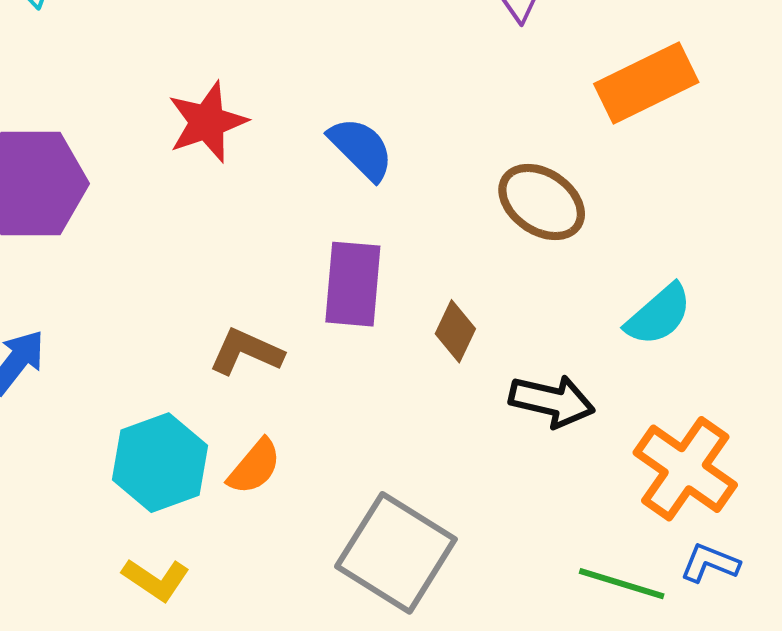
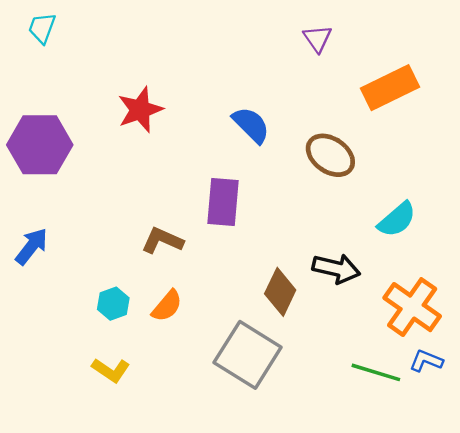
blue semicircle: (361, 149) -> (251, 125), moved
brown diamond: (455, 331) -> (280, 292), moved, size x1.4
cyan hexagon: (160, 463) -> (113, 304), size x0.6

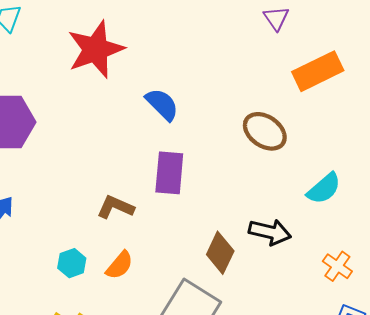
purple triangle: (318, 39) -> (276, 18), moved
red star: (140, 110) -> (96, 49), moved, size x1.4
blue semicircle: (251, 125) -> (162, 104), moved
orange cross: (412, 307) -> (337, 266), size x0.6

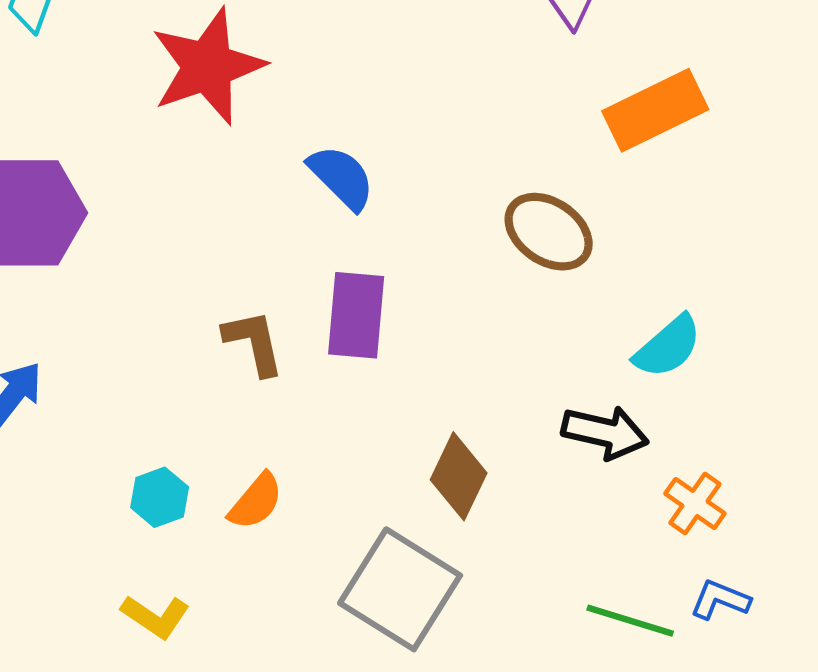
brown L-shape: (115, 207) -> (254, 342), moved, turned 54
black arrow: (270, 232) -> (605, 432), moved

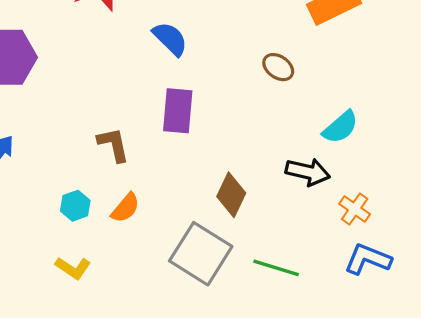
brown ellipse: (549, 232) -> (278, 67), size x0.7
brown L-shape: (254, 342) -> (113, 145), moved
blue L-shape: (720, 600) -> (368, 259), size x1.5
green line: (630, 621) -> (276, 268), moved

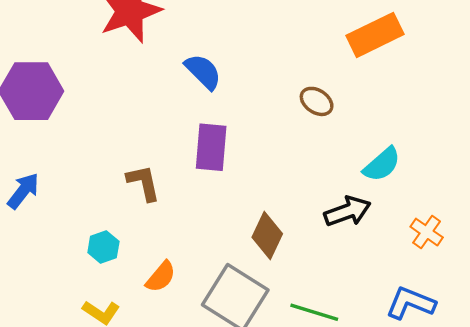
black arrow: (308, 172) -> (348, 211), turned -33
orange semicircle: (125, 208) -> (161, 277), moved
orange cross: (355, 209) -> (427, 232), moved

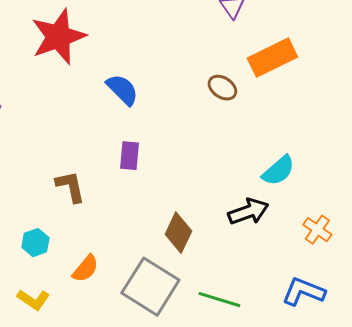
brown ellipse: (317, 101) -> (222, 88), moved
purple rectangle: (211, 147) -> (129, 156), size x0.7

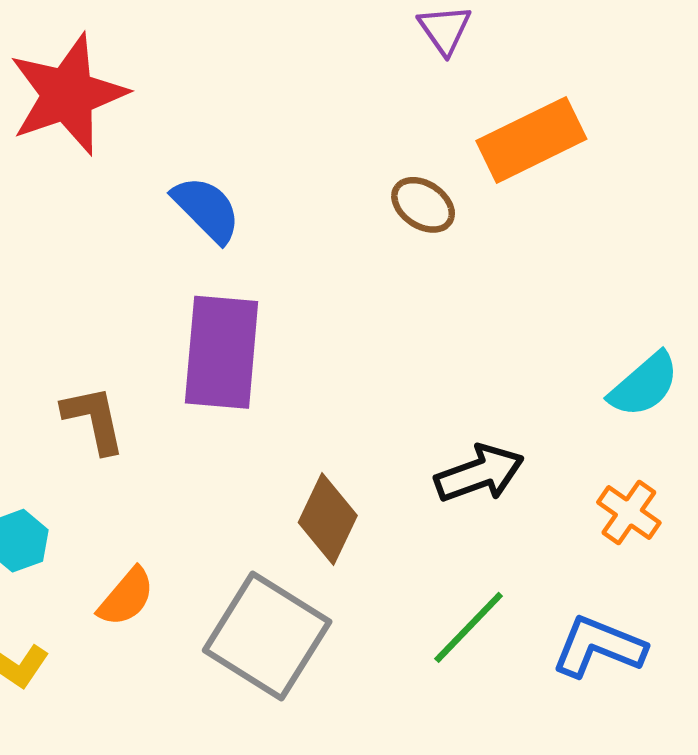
purple rectangle: (129, 156) -> (222, 352), size x1.8
cyan semicircle: (278, 171) -> (644, 385), moved
green line: (219, 300) -> (469, 627), moved, turned -63

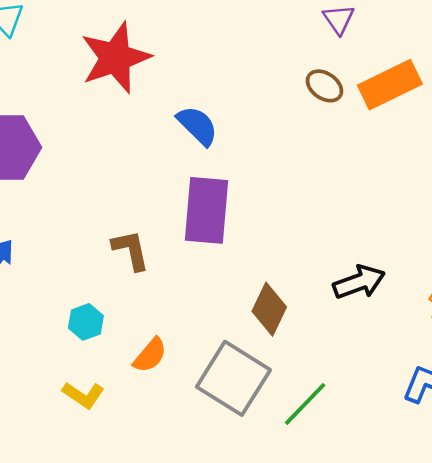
brown ellipse: (423, 205) -> (324, 86), moved
green line: (469, 627) -> (305, 404), moved

